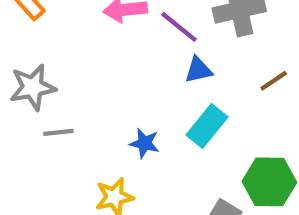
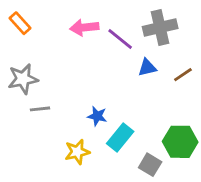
blue triangle: (198, 70) -> (147, 68), moved
cyan rectangle: (207, 126) -> (120, 138), moved

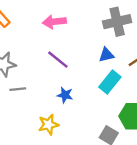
purple line: (120, 39) -> (58, 60), moved
cyan rectangle: (120, 138) -> (110, 82), moved

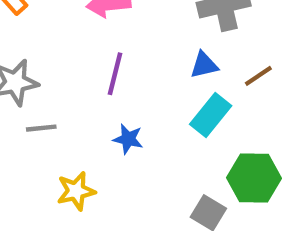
purple line: (58, 60) -> (115, 74), turned 65
yellow star: (48, 125) -> (76, 191), moved

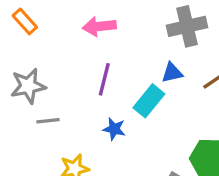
cyan rectangle: (211, 115) -> (149, 101), moved

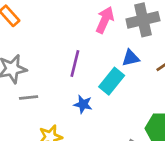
pink arrow: (99, 26) -> (105, 20), moved, turned 120

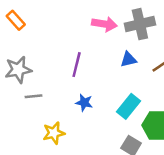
pink arrow: (105, 20) -> (104, 24), turned 75
cyan rectangle: (112, 81) -> (129, 106), moved

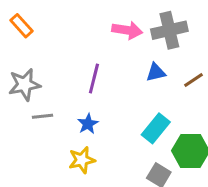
blue star: (84, 103) -> (88, 124), moved, turned 30
yellow star: (54, 133) -> (82, 160), moved

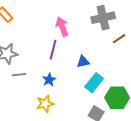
pink arrow: (127, 30) -> (62, 27), moved, turned -120
blue triangle: (156, 72) -> (83, 62), moved
brown line: (194, 80) -> (119, 39), moved

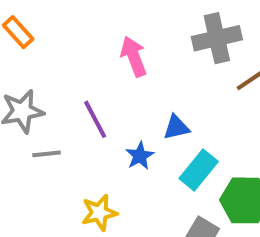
purple line: (53, 50) -> (95, 119), moved, turned -42
blue star: (49, 80) -> (140, 156), moved

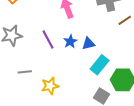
gray line: (47, 154) -> (25, 72), moved
blue star: (140, 156) -> (70, 42), moved

